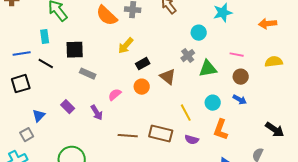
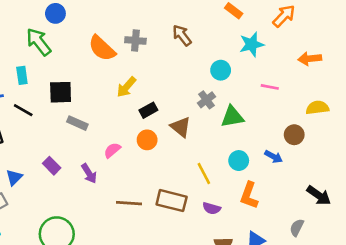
pink line: (237, 55) -> (270, 87), moved
brown circle: (241, 77) -> (294, 135), moved

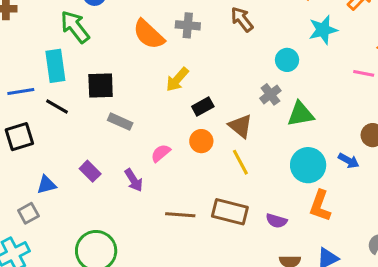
cyan rectangle: (22, 75) -> (55, 66), size x1.5
pink line: (270, 87) -> (364, 73), moved
cyan circle: (239, 161) -> (308, 165), size x1.5
yellow line: (204, 173) -> (240, 162), moved
blue triangle: (14, 177) -> (46, 185), turned 30

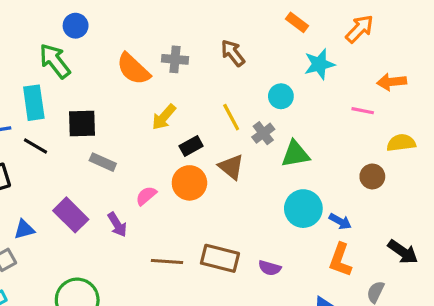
orange circle: (201, 141) -> (189, 183), size x1.4
blue arrow: (349, 161) -> (340, 221), moved
yellow line: (240, 162) -> (231, 117), moved
purple rectangle: (90, 171) -> (71, 215), size x1.5
orange L-shape: (320, 206) -> (340, 260), moved

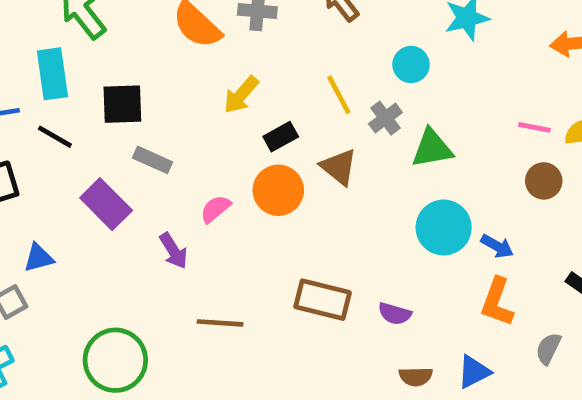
pink line: (363, 111) -> (534, 127), moved
purple rectangle: (71, 215) -> (106, 204), moved
brown line: (167, 261) -> (220, 323), moved

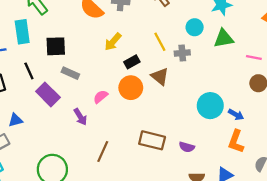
gray cross: (385, 118) -> (182, 53), turned 32
black line: (55, 137) -> (29, 71), moved, turned 36
green triangle: (432, 148) -> (224, 38), moved
brown line: (220, 323) -> (103, 152), turned -70

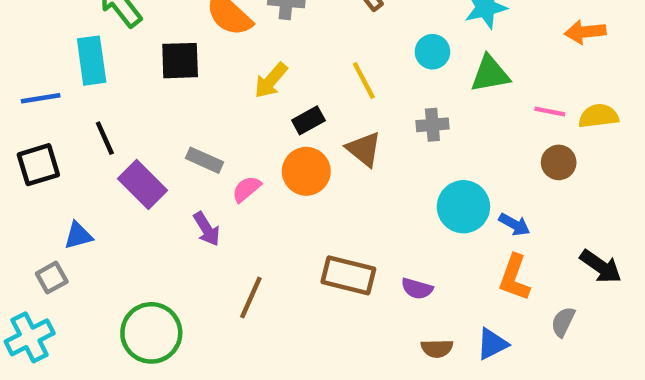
black square: (56, 46) -> (180, 61), moved
gray cross: (182, 53) -> (432, 125), moved
gray rectangle: (70, 73) -> (204, 160), moved

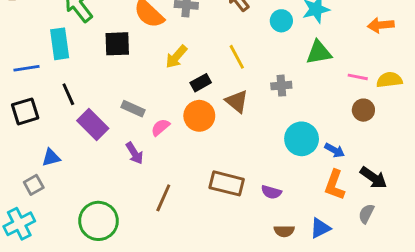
cyan circle: (432, 52) -> (281, 21), moved
black arrow: (601, 266) -> (374, 178), moved

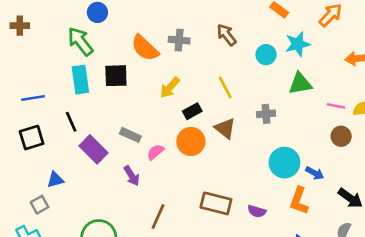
cyan rectangle: (60, 44) -> (80, 80), moved
orange L-shape: (335, 185) -> (299, 201), moved

